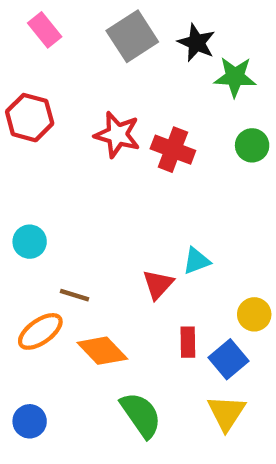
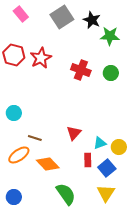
red star: (117, 135) -> (41, 58), moved, turned 30
green circle: (252, 145) -> (111, 73), moved
cyan triangle: (196, 261) -> (100, 143), moved

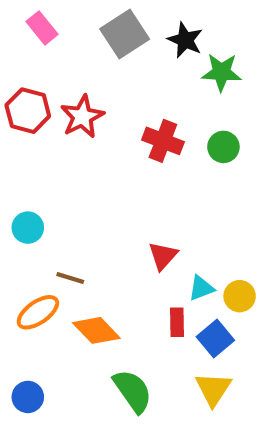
red triangle: (74, 133) -> (163, 256), moved

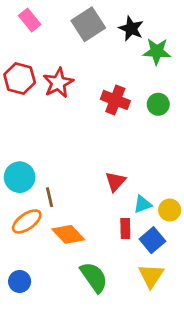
cyan circle: (28, 228) -> (20, 177), moved, size x1.4
brown line: (70, 278) -> (50, 197), turned 60

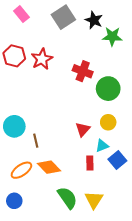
green circle: (158, 104) -> (108, 89), moved, size x1.5
yellow circle: (170, 210) -> (108, 122), moved
orange ellipse: (27, 221) -> (21, 170), moved
blue square: (152, 240) -> (117, 160), moved
yellow triangle: (151, 276) -> (94, 200), moved

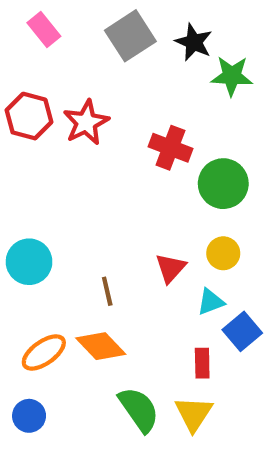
brown line: (36, 141) -> (107, 291), moved
red rectangle: (90, 163) -> (202, 363), moved

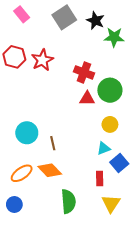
cyan circle: (29, 262) -> (27, 133), moved
red triangle: (170, 268) -> (87, 98), moved, turned 49
green semicircle: (139, 409) -> (68, 201), turned 30
yellow triangle: (194, 414) -> (111, 203), moved

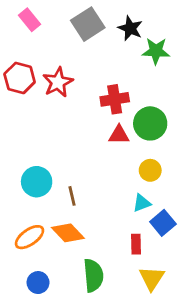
red cross: (84, 72) -> (115, 99), turned -30
blue circle: (14, 204) -> (38, 283), moved

